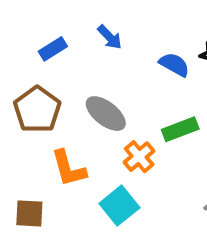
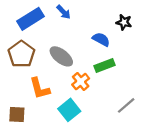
blue rectangle: (53, 49) -> (31, 19), size x1.6
blue semicircle: (174, 65) -> (101, 39), moved

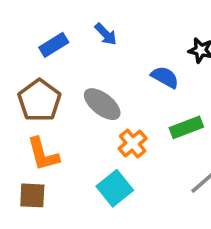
blue rectangle: (31, 19) -> (54, 45), size x0.7
green rectangle: (105, 66) -> (186, 127), moved
orange L-shape: (40, 88) -> (43, 154), moved

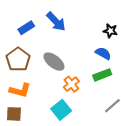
blue arrow: (106, 34) -> (56, 22), size x1.5
blue semicircle: (165, 77) -> (103, 53), moved
orange L-shape: (43, 154) -> (20, 90), turned -60

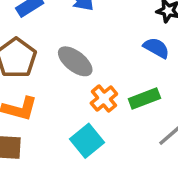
green rectangle: (102, 75) -> (144, 99), moved

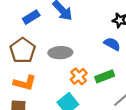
gray ellipse: (75, 61) -> (60, 53), turned -40

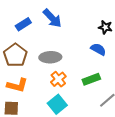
orange cross: (79, 76) -> (58, 79), moved

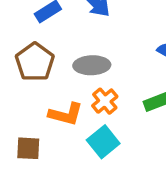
orange L-shape: (17, 85) -> (66, 114), moved

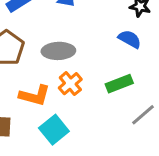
cyan square: (103, 142) -> (54, 130), moved

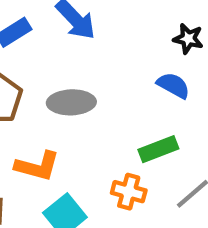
orange cross: (70, 84) -> (129, 192), moved, turned -35

